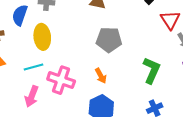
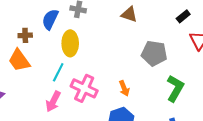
gray pentagon: (109, 40) -> (154, 53), moved
cyan line: (33, 67) -> (58, 72), turned -54

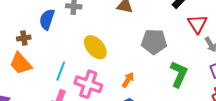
yellow ellipse: (70, 43) -> (95, 47), moved, turned -35
orange arrow: (124, 88) -> (128, 80), turned -119

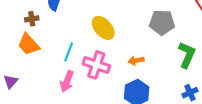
orange arrow: (128, 80) -> (136, 60), turned -133

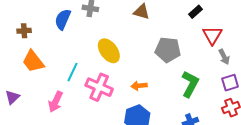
brown cross: (32, 19) -> (24, 31), moved
pink arrow: (67, 81) -> (56, 102), moved

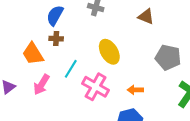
blue semicircle: (63, 19) -> (55, 15), moved
brown cross: (24, 31) -> (56, 39), moved
pink arrow: (56, 102) -> (41, 85), moved

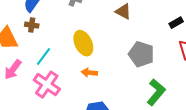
pink cross: (95, 87) -> (47, 85), moved
orange arrow: (135, 90) -> (89, 73), moved

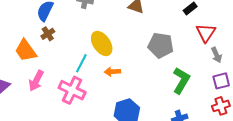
brown cross: (32, 25) -> (48, 34), turned -32
cyan line: (43, 57) -> (81, 63), moved

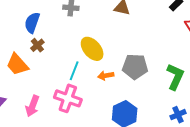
gray pentagon: (161, 45) -> (135, 67), moved
pink arrow: (36, 81) -> (32, 106), moved

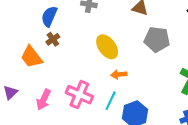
gray pentagon: (135, 67) -> (157, 39), moved
cyan line: (74, 71) -> (111, 101), moved

